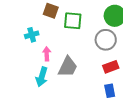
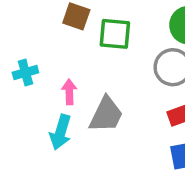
cyan cross: (32, 35) -> (25, 72), moved

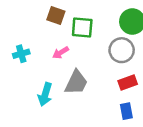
pink arrow: (69, 92) -> (61, 53), moved, turned -119

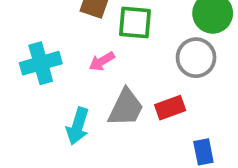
cyan cross: (21, 54) -> (41, 63), size x1.5
red rectangle: (128, 82) -> (170, 108), moved

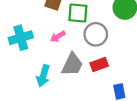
gray circle: (196, 58) -> (96, 34), moved

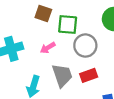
gray trapezoid: (72, 65) -> (62, 75), turned -45

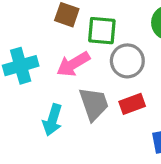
pink arrow: (48, 48) -> (73, 64), size x1.5

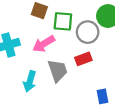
gray circle: (127, 61) -> (88, 32), moved
red rectangle: (132, 104) -> (83, 59), moved

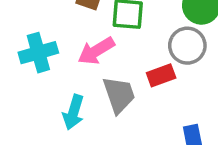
gray circle: (88, 32) -> (187, 46), moved

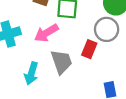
red rectangle: (161, 75) -> (89, 49), turned -48

